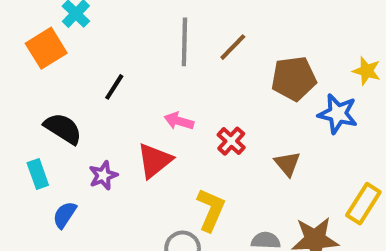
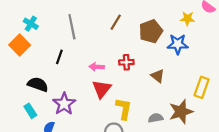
gray line: (184, 42) -> (72, 27), moved
red cross: (231, 141) -> (126, 62), moved, turned -32
red triangle: (155, 161) -> (102, 89), moved
purple star: (103, 175) -> (64, 104), size x1.5

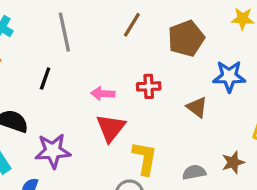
blue star: (178, 44) -> (229, 76), moved
purple star: (64, 104) -> (53, 151), turned 30
brown star: (181, 112) -> (233, 162), size x0.6

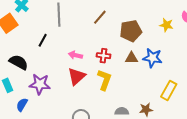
brown triangle: (197, 107) -> (131, 58), moved, turned -48
yellow L-shape: (145, 158) -> (104, 80), moved

